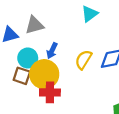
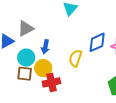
yellow semicircle: (83, 60) -> (75, 58), moved
yellow circle: (44, 74) -> (43, 68), size x0.7

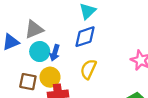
blue diamond: (97, 42) -> (85, 37), moved
cyan circle: (26, 58) -> (40, 52), moved

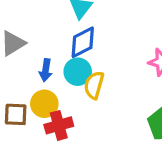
cyan circle: (40, 52) -> (78, 72), moved

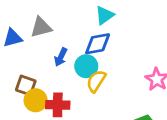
yellow circle: (44, 104) -> (36, 100), moved

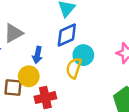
cyan circle: (86, 66) -> (83, 55), moved
yellow circle: (36, 100) -> (29, 76), moved

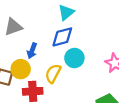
yellow semicircle: (74, 68) -> (53, 74), moved

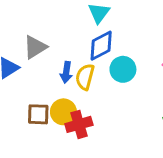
yellow circle: (21, 69) -> (63, 112), moved
yellow semicircle: (53, 74) -> (85, 77), moved

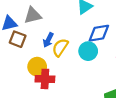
blue diamond: (101, 46) -> (99, 33), moved
brown square: (38, 114) -> (18, 39), moved

